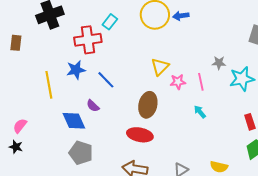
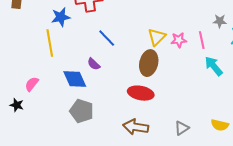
yellow triangle: (160, 67) -> (157, 37), moved
blue star: (76, 70) -> (61, 17), moved
cyan arrow: (200, 112) -> (214, 66), moved, size x1.5
pink semicircle: (20, 126) -> (32, 84), moved

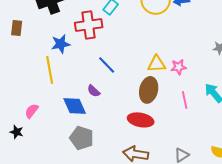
yellow triangle: (157, 37) -> (157, 64), turned 42
pink line: (202, 40) -> (185, 100), moved

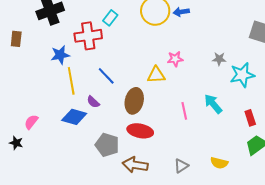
pink star: (179, 67) -> (175, 59), moved
yellow line: (50, 70) -> (71, 81), moved
brown ellipse: (149, 90) -> (134, 101), moved
blue diamond: (75, 106) -> (74, 117), turned -50
gray pentagon: (82, 138) -> (107, 145), moved

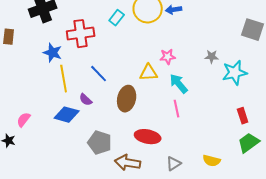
cyan rectangle: (110, 18) -> (117, 18), moved
blue star: (60, 55) -> (53, 53), turned 30
cyan arrow: (213, 104) -> (179, 84), moved
red ellipse: (140, 131) -> (148, 137), moved

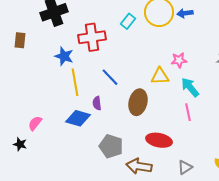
purple semicircle: (86, 100) -> (97, 103), turned 40

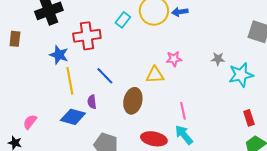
cyan arrow: (190, 87) -> (184, 135), moved

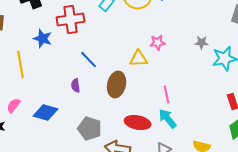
yellow line: (70, 81) -> (21, 65), moved
blue diamond: (73, 117) -> (46, 113), moved

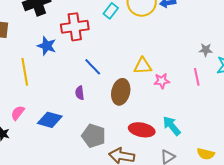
pink star: (158, 43) -> (162, 81), moved
pink line: (167, 95) -> (197, 77), moved

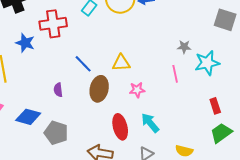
blue line: (93, 67) -> (83, 64), moved
pink star: (162, 81) -> (137, 90), moved
red ellipse: (142, 130) -> (120, 127), turned 65
gray pentagon: (94, 136) -> (56, 133), moved

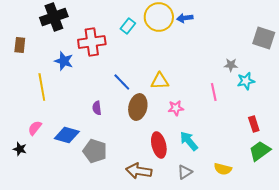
gray star: (184, 47) -> (231, 65), moved
cyan star: (207, 63) -> (246, 81), size x0.7

